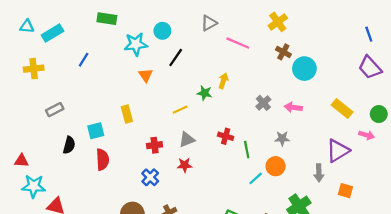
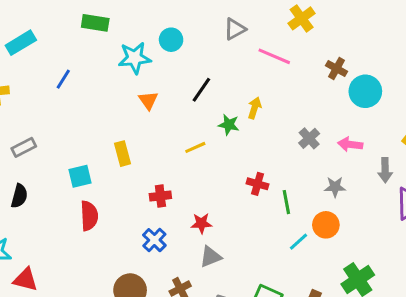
yellow cross: (278, 22) -> (302, 18), moved
black line: (176, 57) -> (201, 90), moved
gray triangle: (187, 140) -> (211, 257), moved
black semicircle: (69, 145) -> (19, 196), moved
gray arrow: (319, 173) -> (385, 170), moved

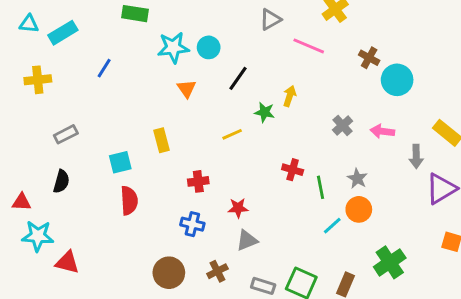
cyan circle: (171, 40) -> (209, 47), moved
gray star: (335, 187) -> (357, 178), moved, turned 30
blue cross: (154, 240) -> (192, 224), turned -30

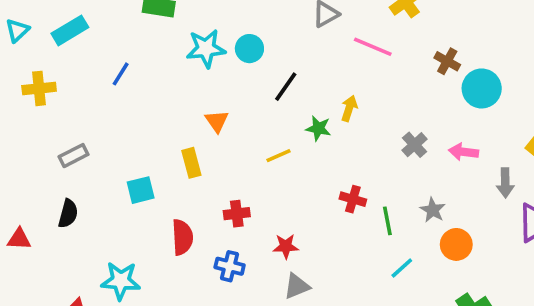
cyan triangle: (29, 24) -> (17, 30), moved, turned -48
orange triangle: (187, 89) -> (217, 121), moved
red semicircle: (129, 201) -> (182, 237), moved
orange circle: (359, 209) -> (456, 244), moved
cyan star: (38, 236) -> (121, 281), moved

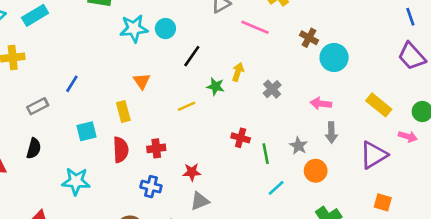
blue line: (121, 74) -> (72, 84), moved
gray cross: (415, 145) -> (272, 89), moved
gray arrow: (505, 183) -> (331, 133), moved
red semicircle: (182, 237) -> (121, 150), moved
cyan star: (121, 281) -> (76, 181), moved

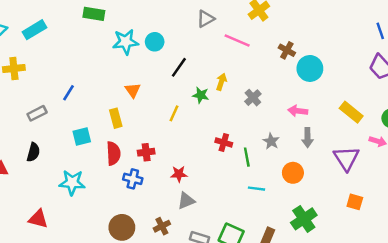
yellow line: (187, 106) -> (174, 113), turned -42
gray star: (298, 146) -> (271, 141), moved
purple triangle: (374, 155) -> (346, 158), turned -32
blue cross: (151, 187) -> (133, 179), moved
cyan line: (276, 188) -> (257, 189), turned 49

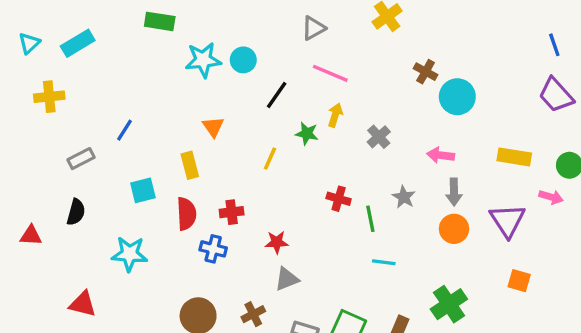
pink line: (237, 41) -> (330, 73), moved
yellow rectangle: (351, 112) -> (514, 157), turned -30
orange circle: (293, 173) -> (454, 229), moved

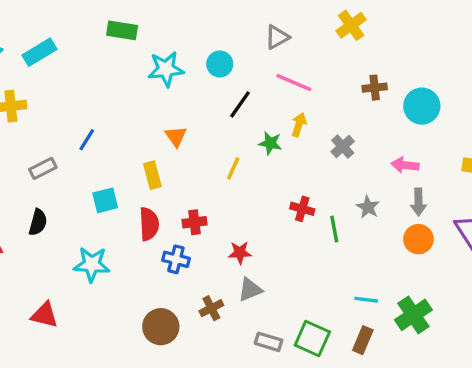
cyan circle: (243, 60) -> (220, 64), moved
brown cross: (426, 72) -> (375, 88), moved, turned -35
cyan line: (384, 262) -> (366, 300), moved
brown cross: (253, 314) -> (211, 308), moved

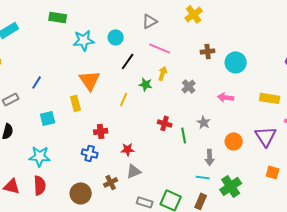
orange triangle: (176, 136) -> (90, 80), size x1.6
gray arrow: (418, 202) -> (210, 157), moved
red semicircle: (149, 224) -> (40, 185), moved

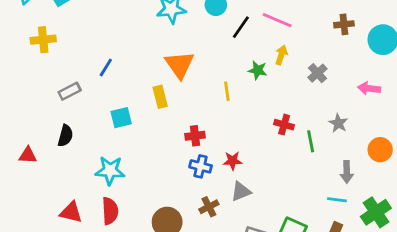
black line: (128, 61) -> (241, 27), moved
yellow line: (124, 99) -> (227, 91), turned -32
blue cross: (90, 153) -> (201, 166), moved

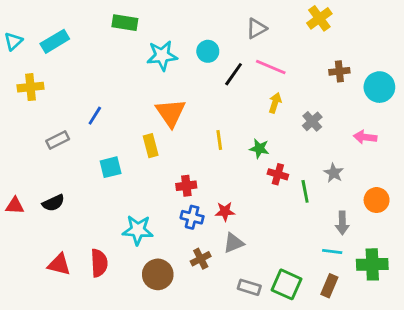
green star: (258, 70) -> (259, 149), moved
black semicircle: (65, 136) -> (53, 203), moved, turned 50
cyan star: (110, 171) -> (138, 230), moved
green cross: (376, 212) -> (372, 264), turned 32

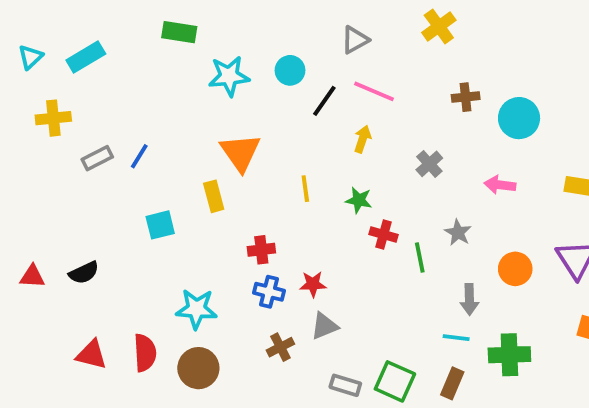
yellow arrow: (275, 103) -> (363, 139), moved
gray rectangle: (58, 140) -> (97, 158), moved
brown circle: (158, 274) -> (198, 368), moved

